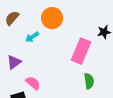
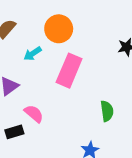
pink rectangle: (81, 51) -> (69, 71), moved

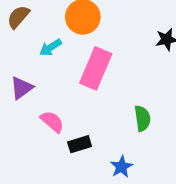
black rectangle: (14, 132) -> (80, 144), moved

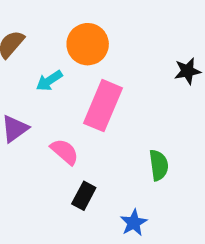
pink semicircle: (52, 122) -> (65, 152), moved
black rectangle: (80, 144) -> (84, 196), turned -45

